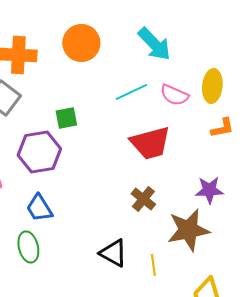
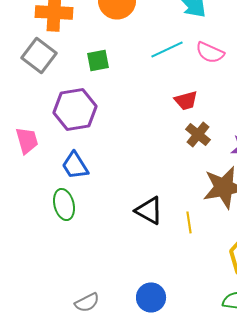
green square: (66, 118) -> (98, 60), moved
red trapezoid: (150, 143) -> (186, 100), size x0.6
brown cross: (143, 199) -> (198, 134), moved

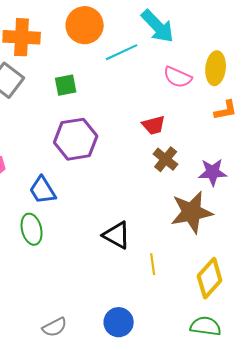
cyan line: (167, 49) -> (122, 52), moved
purple hexagon: (75, 109) -> (76, 139), moved
yellow line: (189, 222) -> (153, 264), moved

